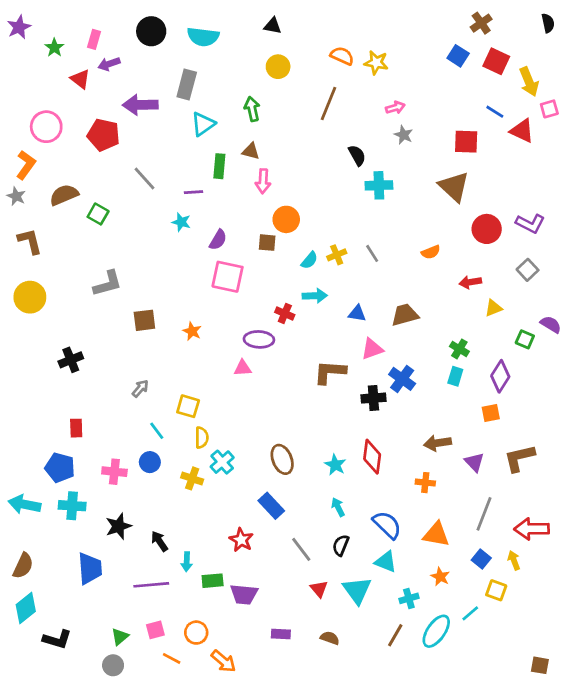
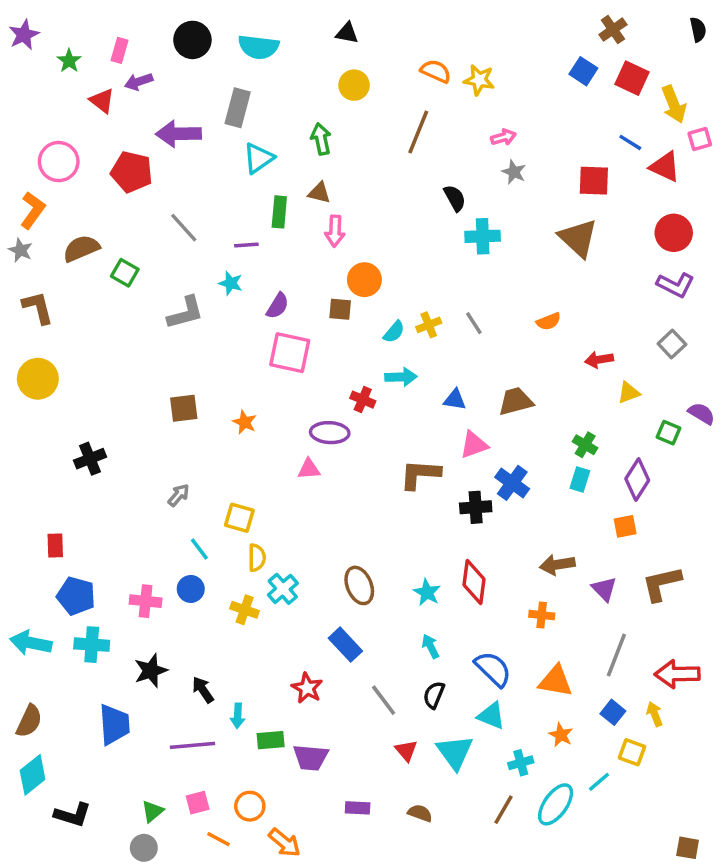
red circle: (487, 229) -> (674, 233), moved
gray L-shape: (108, 283) -> (186, 313), moved
red rectangle: (76, 428) -> (55, 546), moved

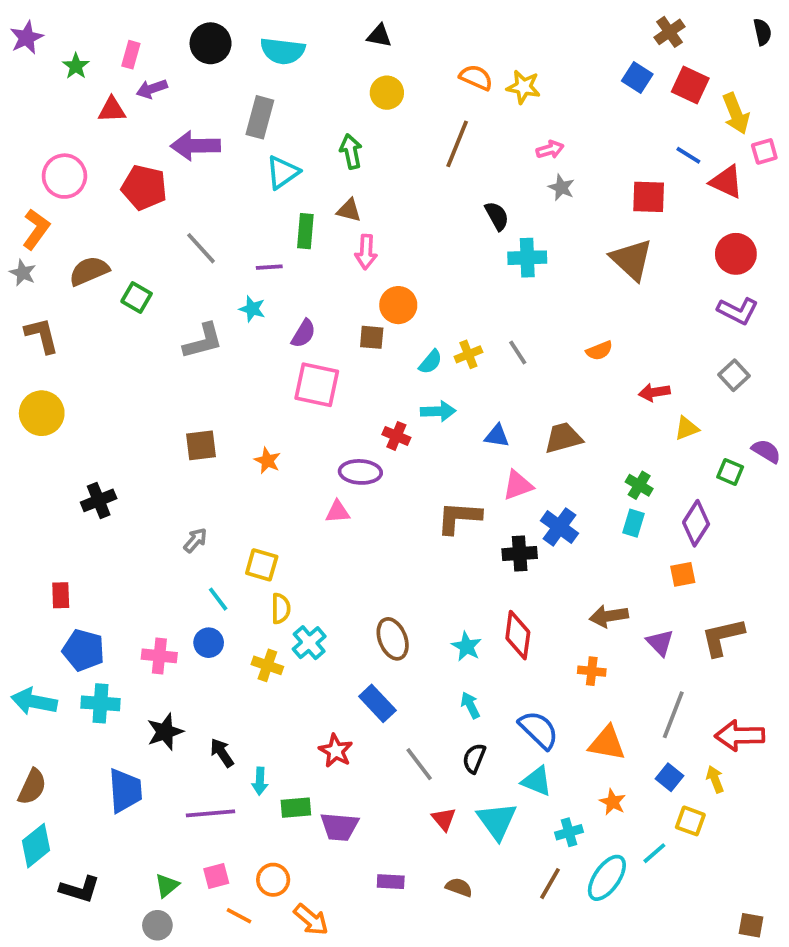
red triangle: (102, 101) -> (112, 110), turned -40

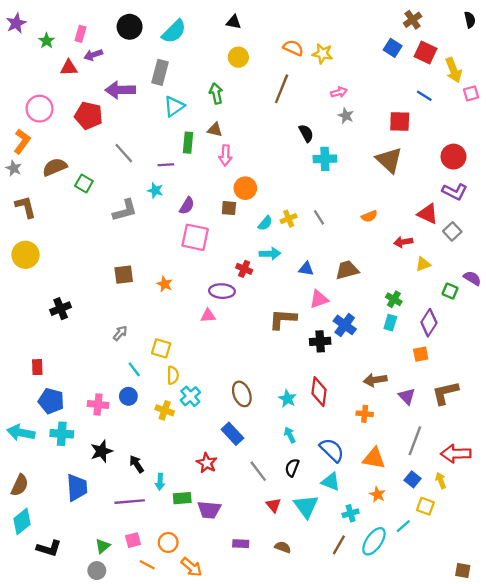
cyan semicircle: (283, 51) -> (174, 31), turned -52
red triangle: (726, 182) -> (428, 214), moved

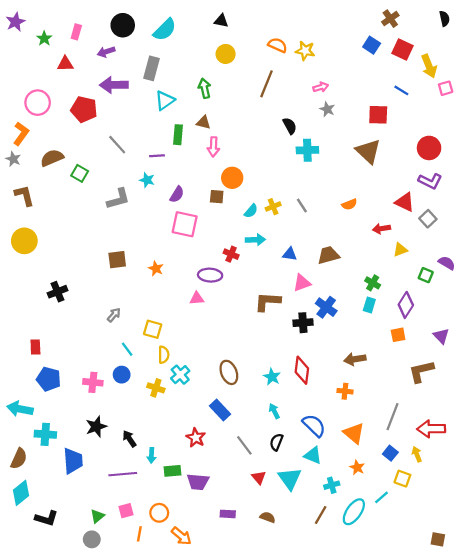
purple arrow: (93, 55) -> (106, 52), moved
purple triangle: (407, 396) -> (441, 336), moved
cyan cross: (62, 434) -> (45, 434), moved
orange triangle: (374, 458) -> (354, 433), turned 30
orange line: (147, 565) -> (139, 534), turned 72

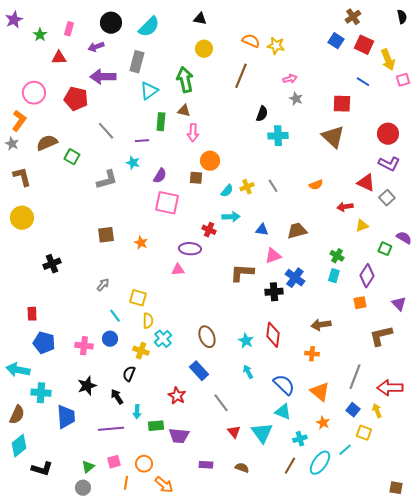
green arrow: (205, 88) -> (185, 80), size x1.4
black semicircle: (290, 126) -> (262, 114), turned 49
black semicircle: (276, 442) -> (129, 374), moved

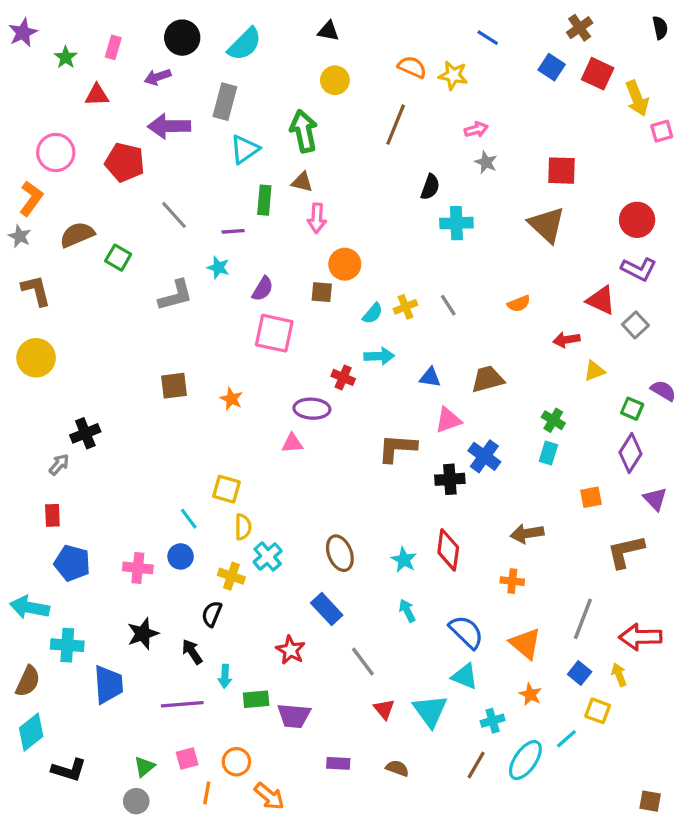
blue line: (363, 82) -> (488, 38), moved
purple diamond: (367, 276) -> (630, 453), moved
gray arrow: (103, 285) -> (59, 465), moved

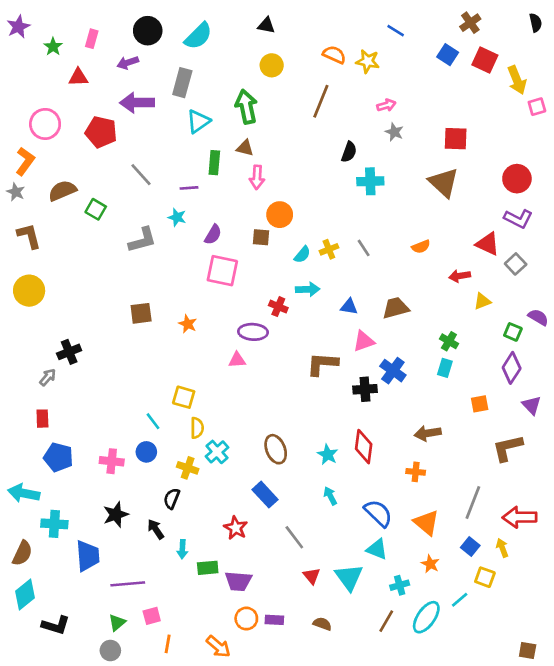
purple line: (182, 704) -> (128, 584), moved
orange circle: (236, 762) -> (246, 619), moved

